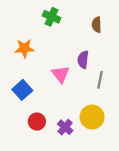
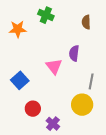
orange star: (25, 48) -> (18, 29), moved
gray line: (100, 80) -> (91, 81), moved
purple cross: (65, 127) -> (53, 124), moved

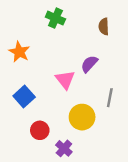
orange star: (18, 29) -> (19, 52), moved, turned 30
purple semicircle: (74, 53) -> (89, 64), turned 35
yellow circle: (82, 105) -> (82, 117), moved

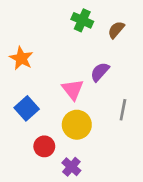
green cross: (55, 18) -> (82, 20), moved
brown semicircle: (104, 27) -> (116, 30), turned 42
yellow circle: (82, 117) -> (77, 125), moved

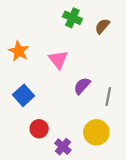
purple semicircle: (100, 72) -> (82, 86), moved
pink triangle: (73, 89) -> (58, 60), moved
yellow circle: (77, 125) -> (96, 132), moved

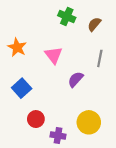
gray line: (108, 97) -> (100, 58), moved
purple cross: (63, 147) -> (58, 136), turned -32

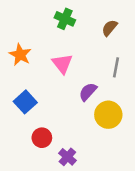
green cross: (67, 17) -> (65, 19), moved
yellow circle: (89, 122) -> (108, 115), moved
purple cross: (58, 136) -> (67, 157), turned 32

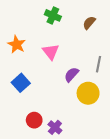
gray line: (116, 67) -> (98, 64), moved
red circle: (42, 138) -> (34, 120), moved

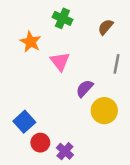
orange star: (17, 44) -> (30, 42), moved
gray line: (98, 64) -> (117, 64), moved
blue square: (21, 83) -> (24, 122), moved

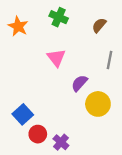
orange star: (30, 42) -> (18, 26), moved

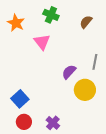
pink triangle: (56, 58) -> (42, 42), moved
gray line: (110, 60) -> (95, 62), moved
red circle: (38, 134) -> (24, 122), moved

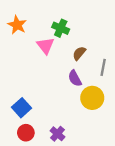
green cross: (51, 15) -> (61, 28), moved
brown semicircle: (86, 22) -> (79, 53), moved
purple semicircle: (69, 72) -> (75, 78), turned -70

